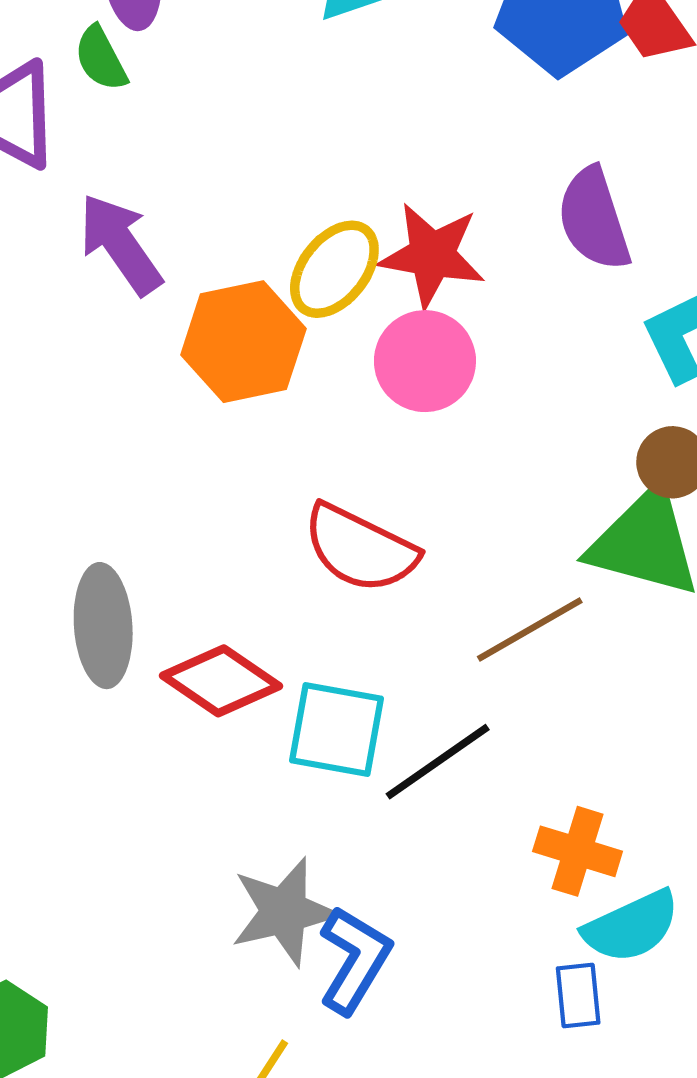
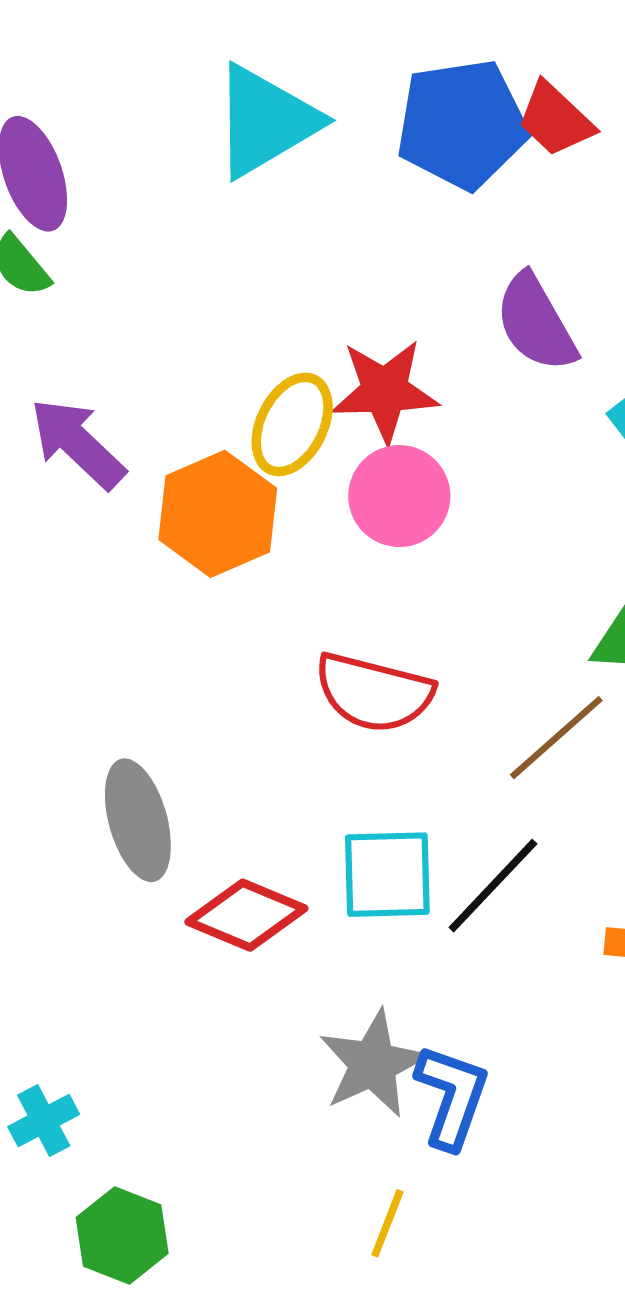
red diamond: (221, 681) -> (246, 915), moved

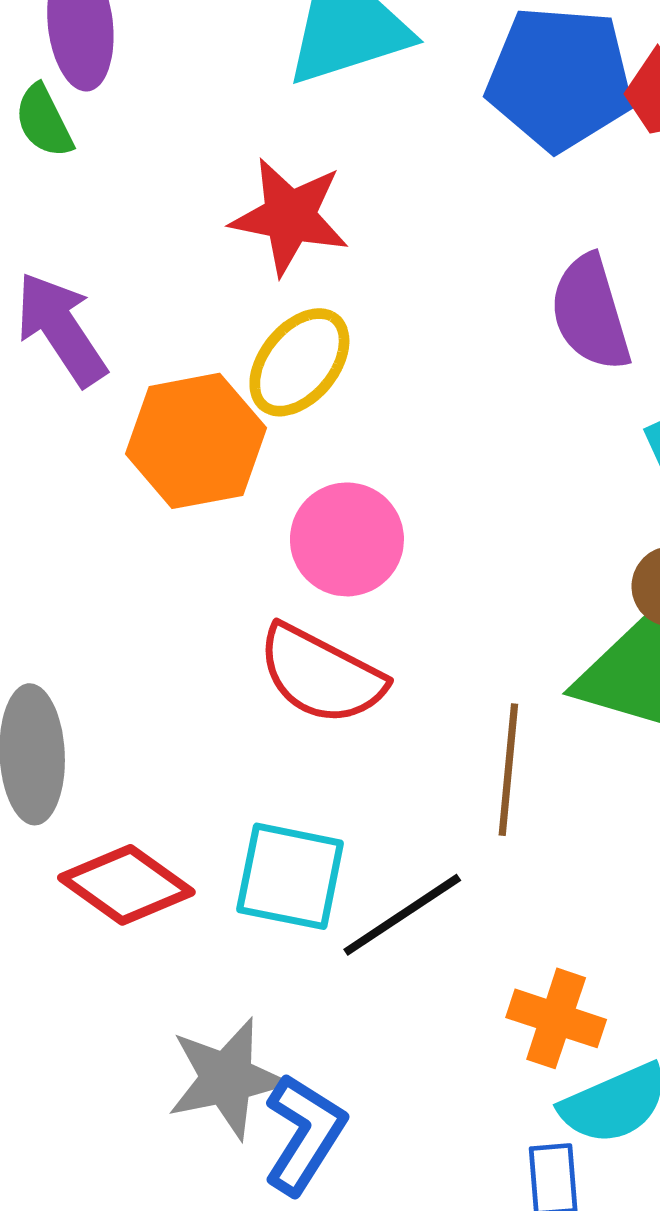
red star: (385, 391) -> (290, 216), moved
pink circle: (399, 496) -> (347, 539), moved
brown line: (556, 738) -> (508, 770), turned -56

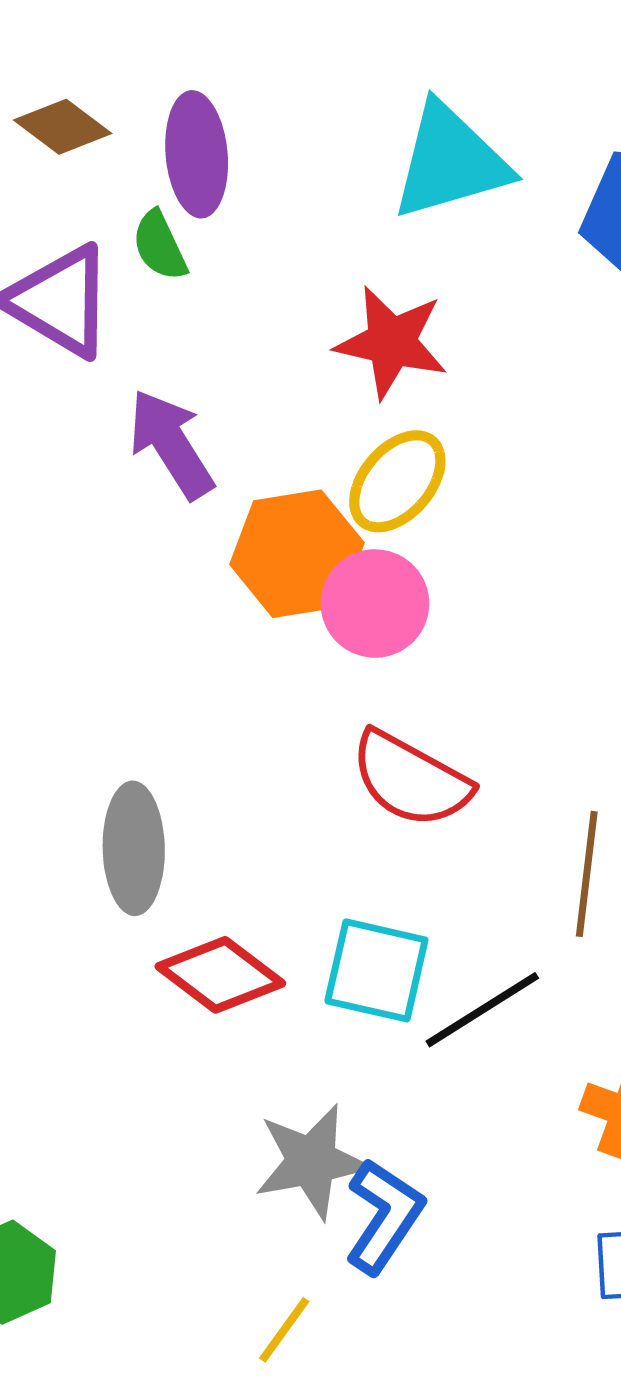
pink circle: (347, 539) -> (375, 604), moved

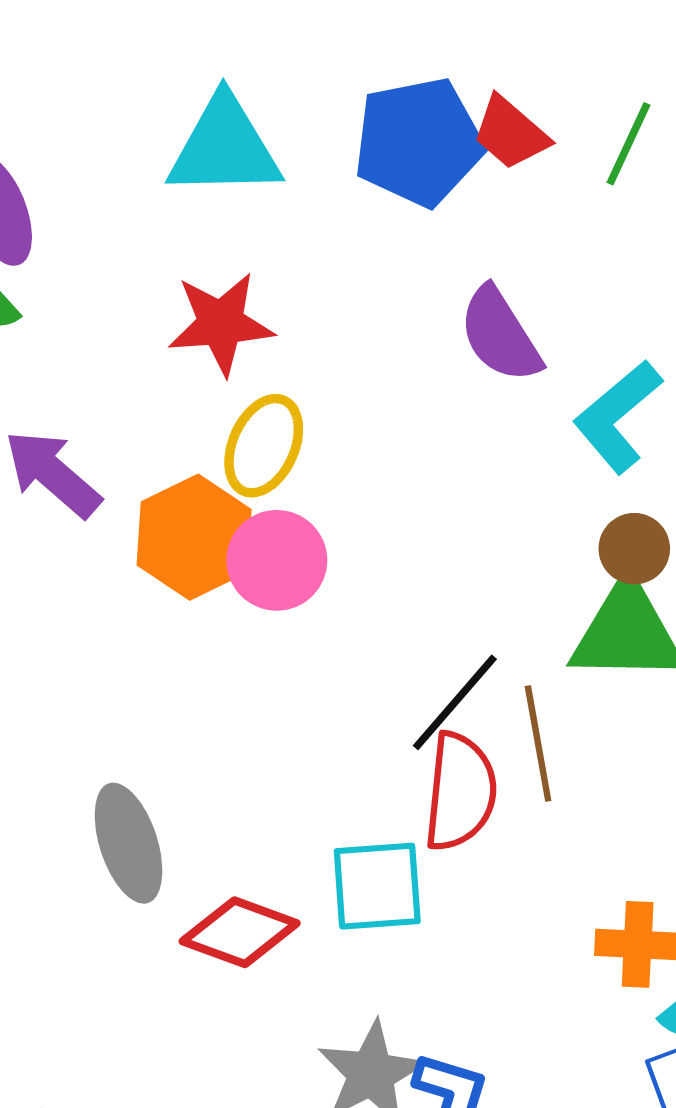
cyan triangle: (450, 162) -> (224, 147), turned 32
red semicircle: (411, 779) -> (460, 792), moved, turned -96
black line: (482, 1010) -> (455, 702), moved

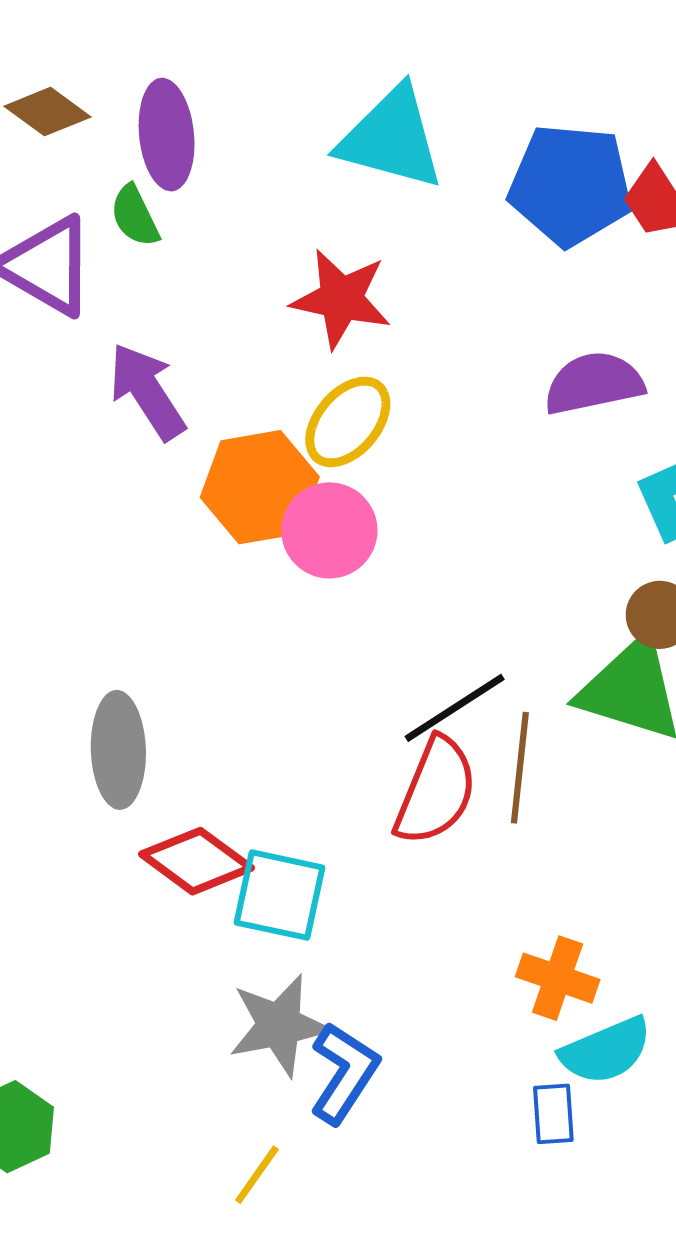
purple semicircle: (500, 335) -> (594, 383), turned 94
cyan square: (377, 886) -> (280, 895), moved

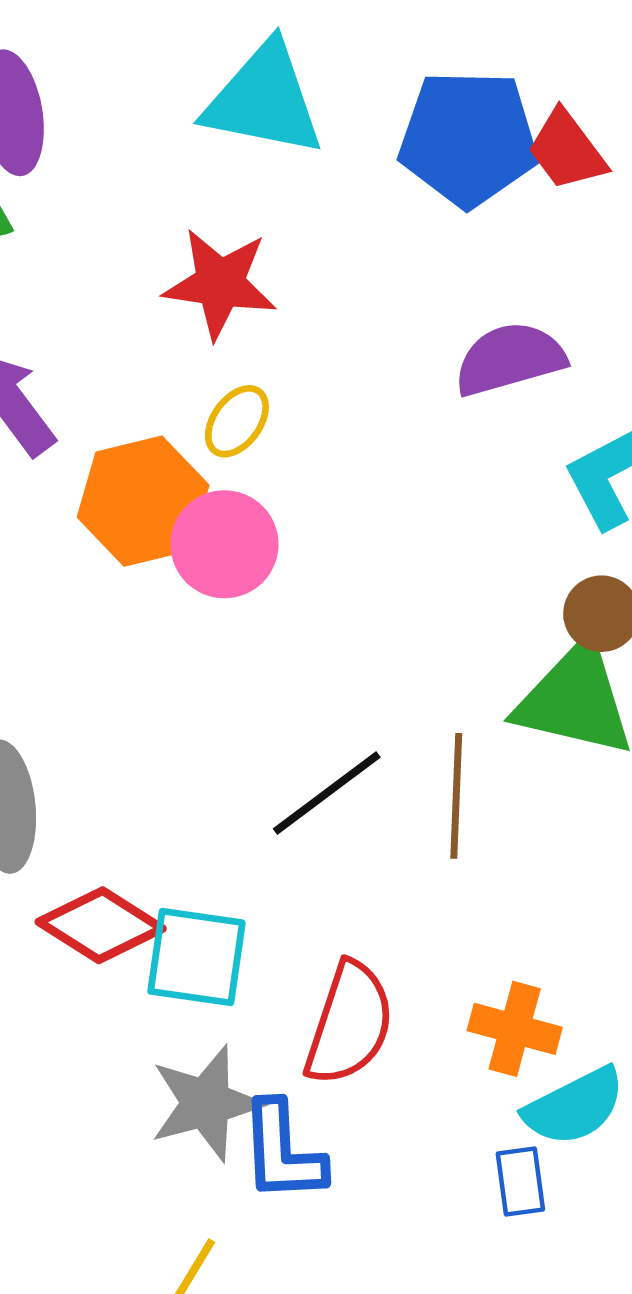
yellow ellipse: (348, 422) -> (237, 421), size x0.7
black line: (455, 708) -> (327, 793), moved
red semicircle: (436, 791) -> (349, 1024), moved
blue L-shape: (344, 1073) -> (282, 1152), turned 148

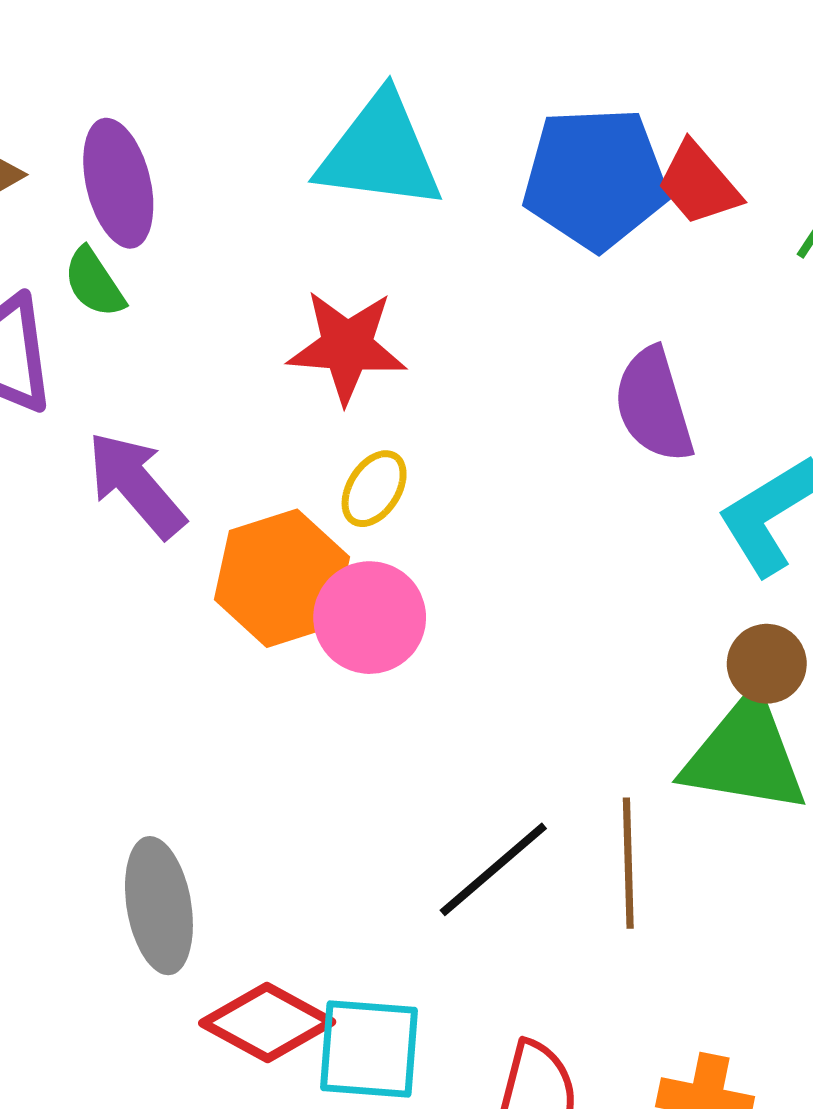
purple semicircle: (510, 359) -> (654, 405), turned -87

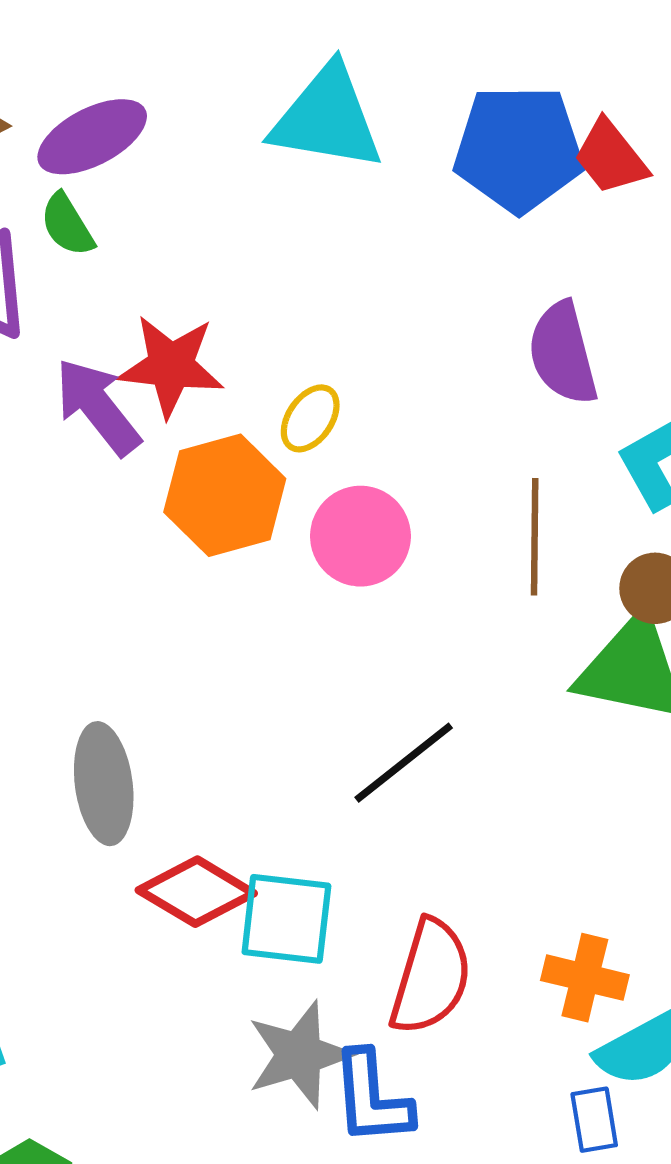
purple ellipse: (118, 183) -> (92, 137), turned 74
red star: (347, 347) -> (171, 366), moved
pink circle: (370, 618) -> (360, 536), moved
brown line: (628, 863) -> (535, 537), moved

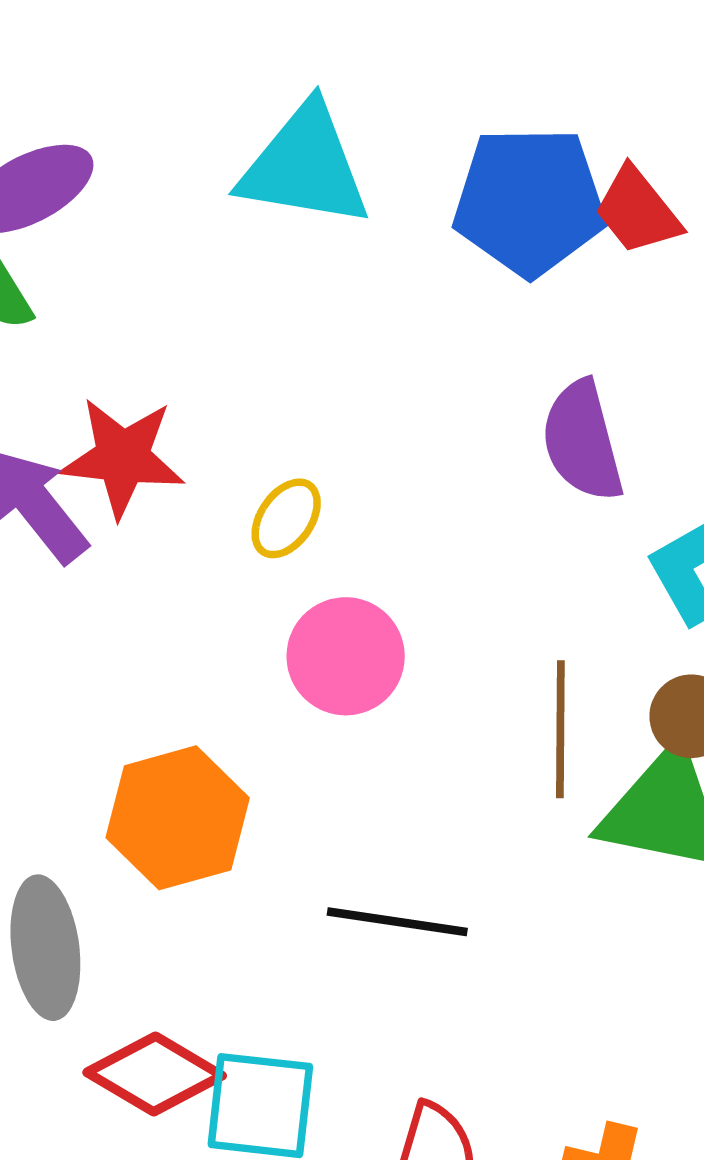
orange hexagon: (225, 495) -> (178, 818), moved
brown line: (535, 537) -> (560, 729), moved
black line: (404, 763) -> (397, 922), turned 47

